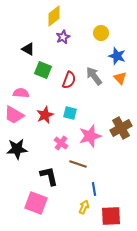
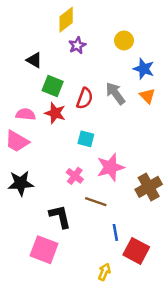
red star: (45, 115) -> (55, 113), moved, turned -30
brown cross: (121, 128) -> (149, 187), moved
yellow arrow: (84, 207) -> (104, 272), moved
red square: (111, 216) -> (136, 251), moved, turned 30

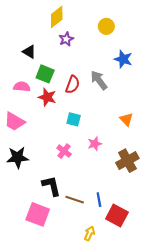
yellow circle: (124, 40) -> (106, 26), moved
orange triangle: (147, 96) -> (126, 119), moved
pink semicircle: (26, 114) -> (22, 87), moved
pink star: (110, 167) -> (95, 144), size x0.6
brown line: (96, 202) -> (75, 200), moved

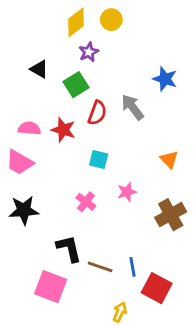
yellow circle: (106, 26) -> (111, 20), moved
green square: (45, 74) -> (76, 85), moved, turned 36
pink semicircle: (22, 87) -> (29, 128), moved

